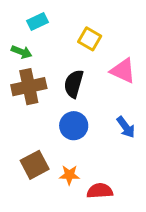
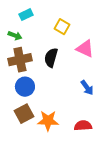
blue circle: (74, 126) -> (25, 87), moved
orange star: (69, 175) -> (48, 121), size x1.5
red semicircle: (100, 191) -> (83, 126), moved

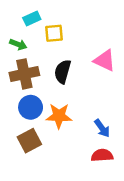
yellow square: (62, 27) -> (54, 33), moved, turned -35
blue arrow: (87, 88) -> (102, 128), moved
orange star: (48, 121) -> (59, 116), moved

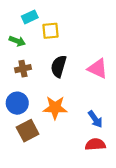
pink triangle: (105, 60) -> (98, 69), moved
brown cross: (24, 74) -> (23, 69), size x0.6
blue circle: (31, 107) -> (17, 103), moved

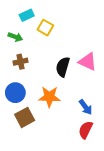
yellow square: (51, 31) -> (45, 28), turned 35
black semicircle: (59, 66) -> (63, 67), moved
red semicircle: (95, 144) -> (86, 130), turned -60

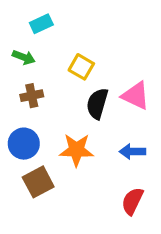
yellow square: (45, 28) -> (81, 67), moved
blue arrow: (86, 107) -> (132, 152), moved, turned 126

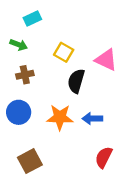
pink triangle: (136, 96) -> (106, 60), moved
blue arrow: (132, 152) -> (92, 119), moved
brown square: (38, 182) -> (30, 161), moved

